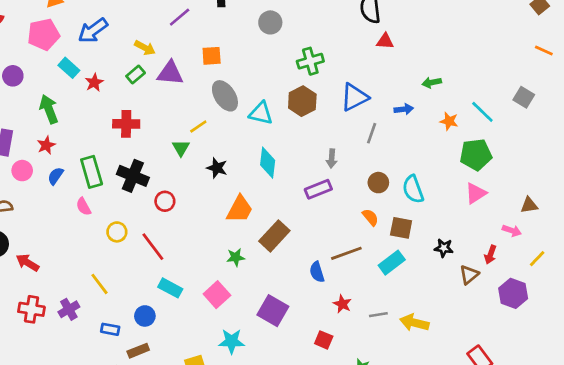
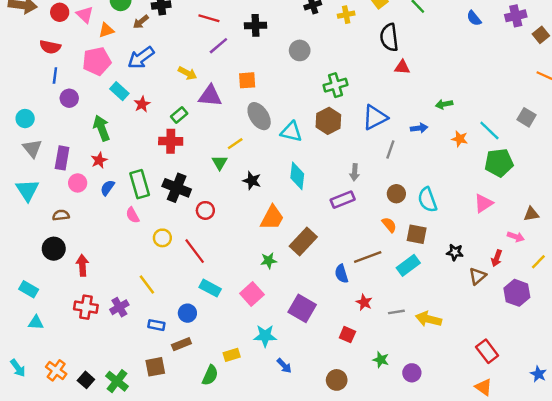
green rectangle: (136, 75) -> (179, 115), moved
green pentagon: (476, 155) -> (499, 163), moved
red arrow: (27, 263) -> (82, 265), turned 54

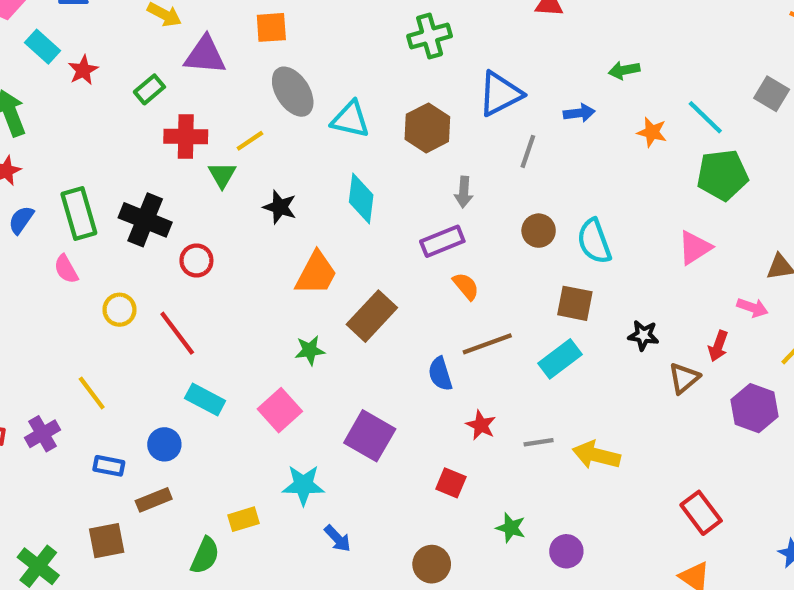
brown hexagon: (328, 121) -> (427, 128), moved
red cross: (171, 141) -> (186, 136), moved
orange semicircle: (389, 225) -> (466, 286), moved

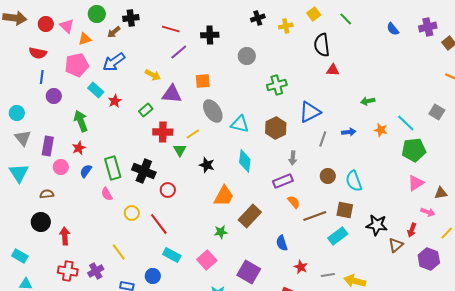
blue arrow: (579, 113) -> (349, 132), moved
pink triangle: (695, 248) -> (416, 183), moved
black star: (643, 335) -> (377, 225), size x1.5
brown line: (487, 344) -> (315, 216), moved

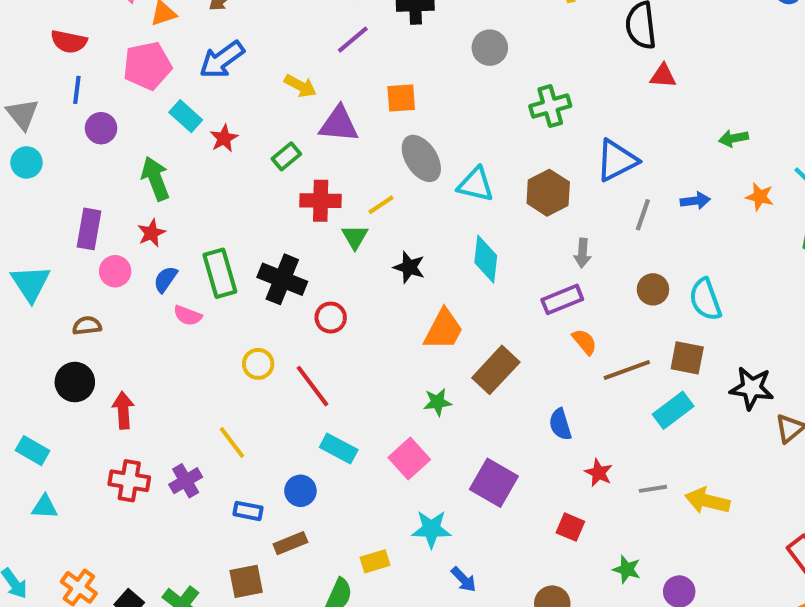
gray triangle: (23, 138) -> (22, 114), moved
pink semicircle: (107, 194) -> (188, 316), moved, turned -40

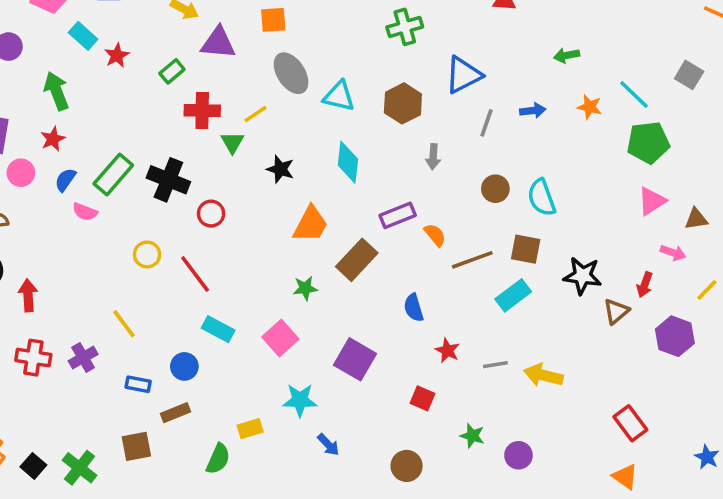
green rectangle: (220, 273) -> (113, 174), turned 57
purple rectangle: (562, 299) -> (398, 215), moved

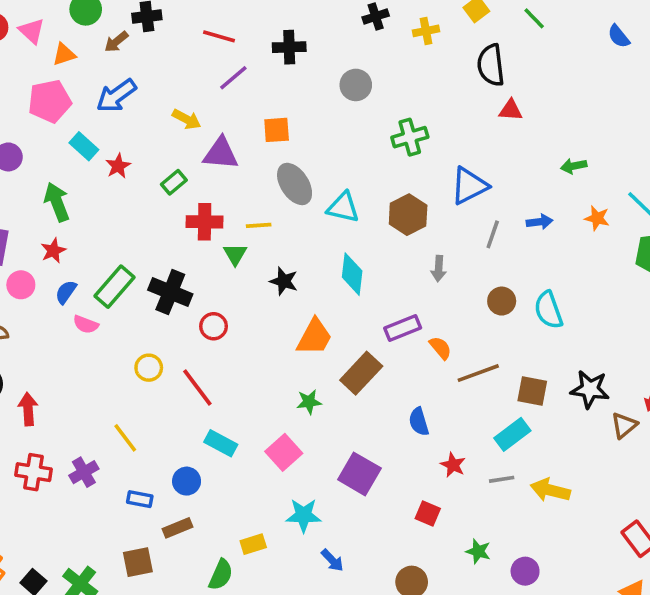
yellow line: (255, 114) -> (259, 225), turned 30
brown square: (526, 249) -> (532, 391), moved
cyan rectangle: (513, 295) -> (512, 434), moved

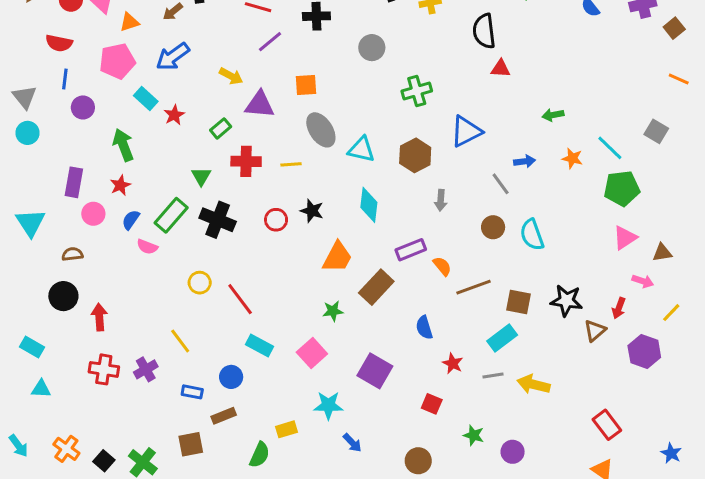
gray line: (493, 234) -> (501, 184), moved, turned -55
green triangle: (235, 254) -> (201, 176), moved
red circle: (214, 326) -> (276, 220), moved

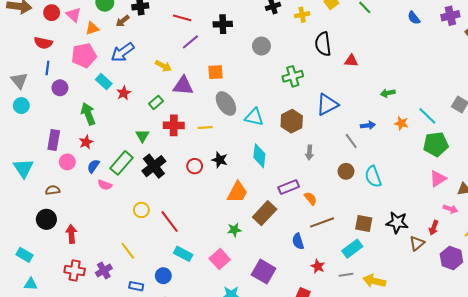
black semicircle: (484, 31) -> (323, 44), moved
black cross: (218, 220) -> (154, 166), turned 30
brown line: (474, 287) -> (322, 222), moved

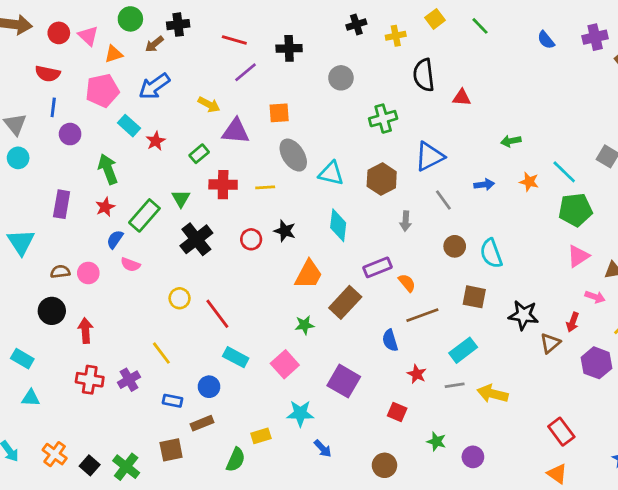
gray line: (351, 141) -> (443, 200), moved
pink circle: (67, 162) -> (88, 273), moved
green rectangle: (122, 163) -> (144, 215), moved
brown square: (364, 224) -> (474, 297), moved

